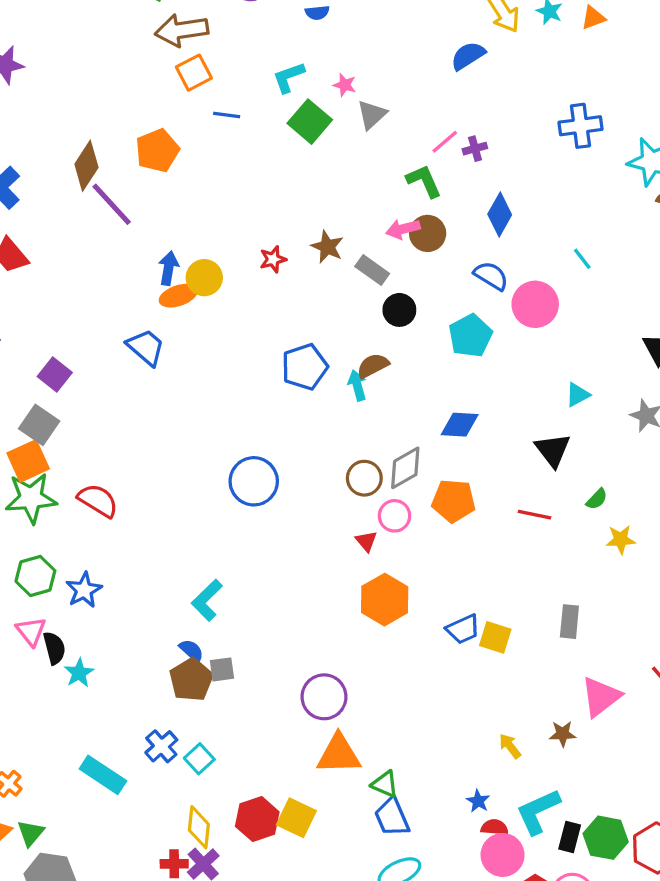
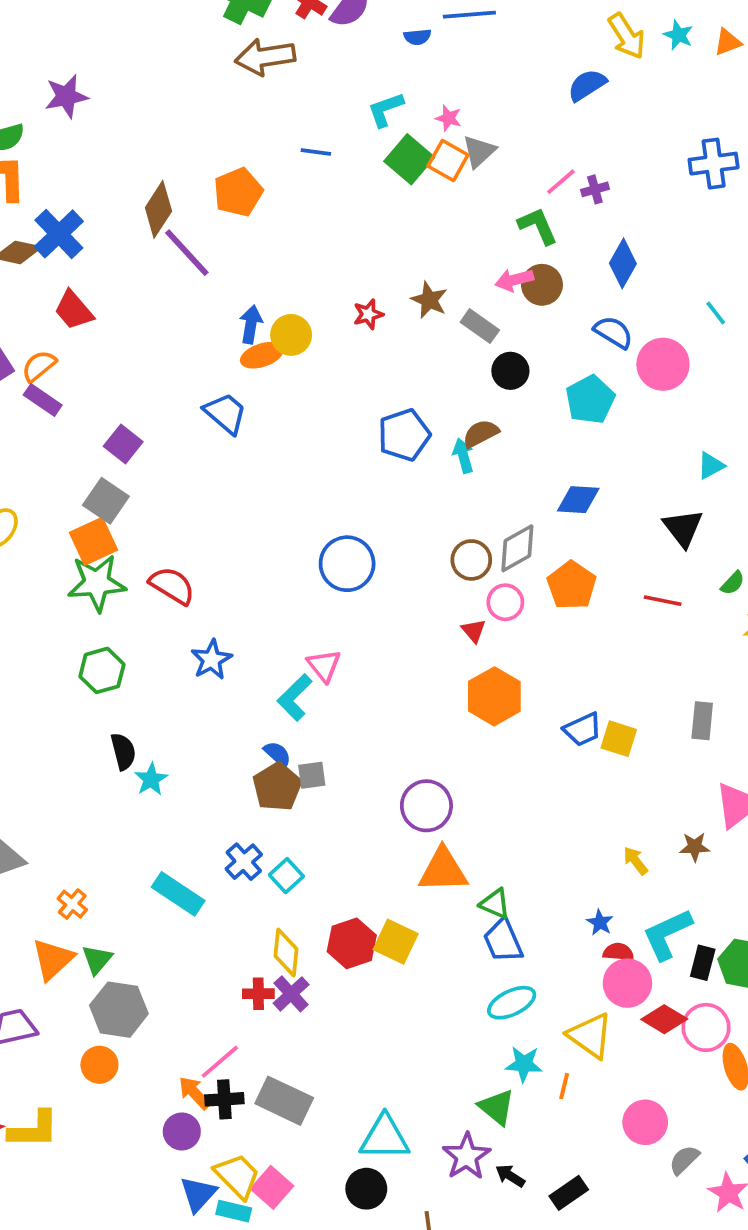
orange square: (194, 73) -> (448, 160), moved, turned -33
orange pentagon: (454, 501) -> (572, 585), turned 30
blue star: (84, 590) -> (212, 660), moved
pink triangle: (31, 631) -> (324, 666), moved

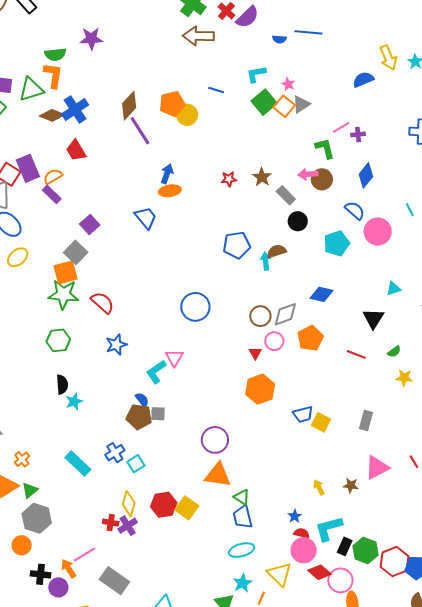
yellow circle: (291, 335) -> (187, 115), moved
brown pentagon: (277, 787) -> (139, 417), turned 30
cyan star: (524, 1064) -> (242, 583), turned 30
black cross: (224, 1099) -> (40, 574), moved

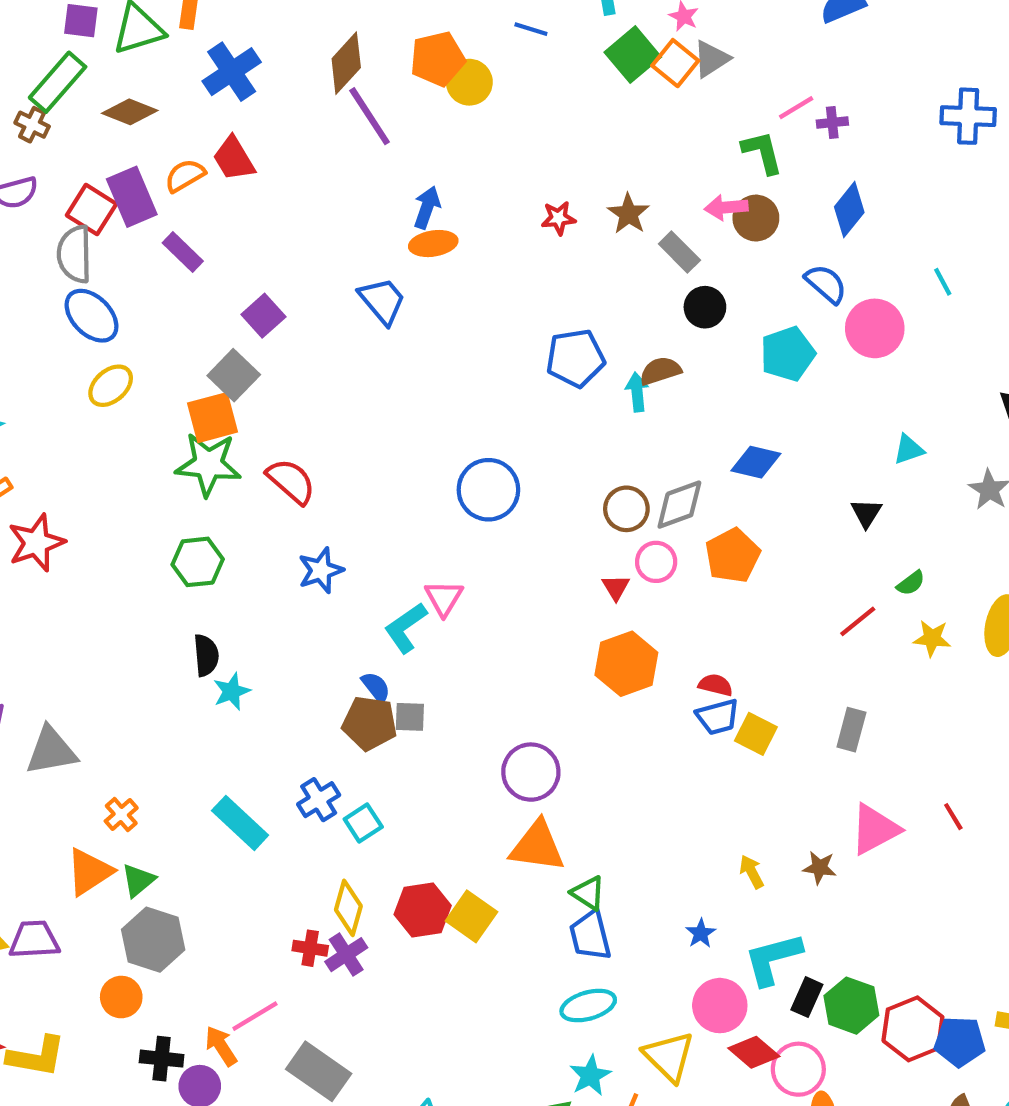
brown diamond: (52, 115) -> (130, 112), moved
orange semicircle: (53, 176) -> (185, 176), moved
black triangle: (373, 319) -> (866, 513), size x0.7
red line: (356, 354) -> (858, 621), moved, turned -60
red semicircle: (302, 533) -> (716, 685), moved

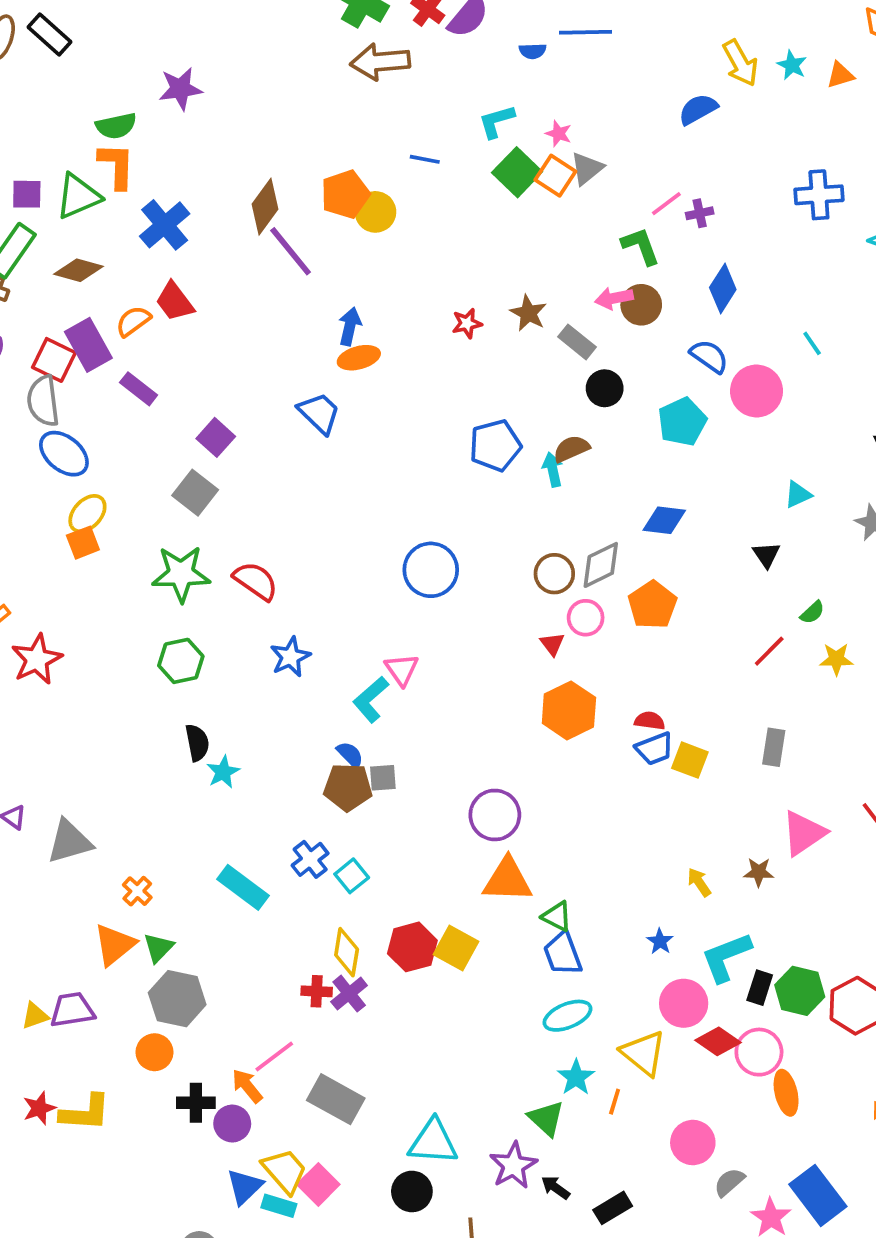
orange square: (212, 418) -> (83, 543), moved, size x0.7

